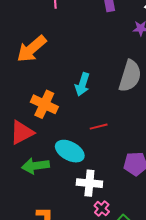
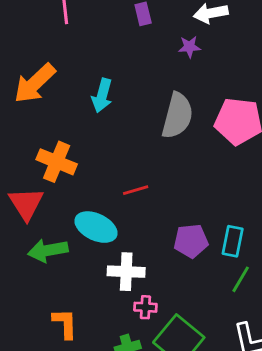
cyan arrow: (82, 84) -> (102, 96), moved
red triangle: (22, 132) -> (26, 204), turned -32
pink cross: (102, 209) -> (145, 307), turned -35

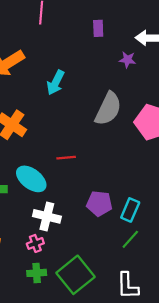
pink cross: (145, 307) -> (35, 243), moved, turned -35

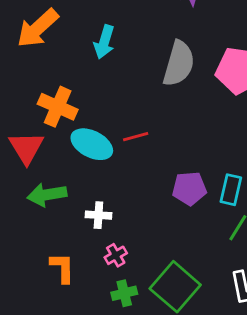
cyan ellipse: (31, 179) -> (92, 144), moved
white cross: (47, 216) -> (98, 215), moved, size x0.7

